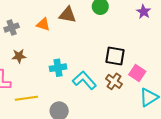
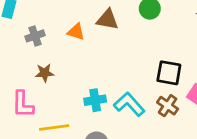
cyan cross: (58, 68) -> (95, 100), moved

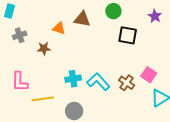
gray cross: (35, 36) -> (20, 35), moved
brown star: (45, 73) -> (44, 48), moved
black square: (169, 73) -> (128, 35), moved

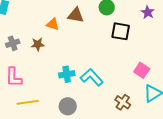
gray cross: (20, 35) -> (13, 43), moved
brown cross: (127, 83) -> (123, 102), moved
yellow line: (43, 99) -> (28, 102), moved

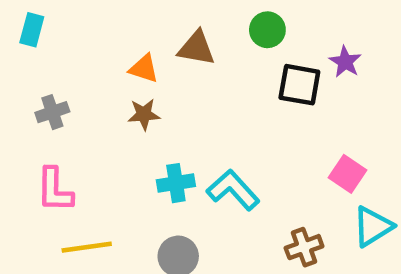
purple star: (148, 12) -> (345, 62), moved
brown star: (38, 44) -> (144, 114), moved
brown cross: (123, 102) -> (304, 247), turned 35

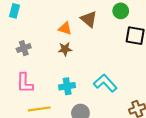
brown triangle: (196, 48) -> (89, 19), turned 30
cyan cross: (176, 183) -> (67, 86), moved

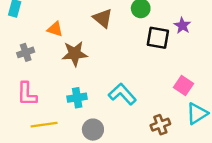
orange triangle: (65, 28) -> (55, 29), moved
brown star: (65, 49) -> (75, 54), size x1.5

